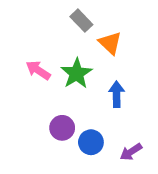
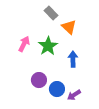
pink arrow: (38, 70) -> (24, 44), turned 84
purple arrow: (131, 152) -> (74, 95), moved

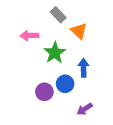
pink arrow: (24, 44) -> (29, 35), moved, turned -119
blue circle: (57, 89) -> (65, 84), moved

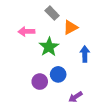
orange triangle: (79, 31) -> (70, 27), turned 49
blue arrow: (83, 68) -> (85, 54), moved

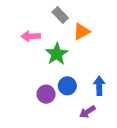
blue arrow: (85, 54) -> (99, 86), moved

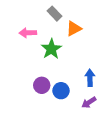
blue circle: (67, 86) -> (61, 91), moved
purple arrow: (87, 112) -> (89, 102), moved

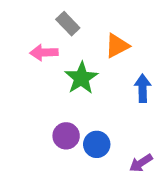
gray rectangle: (55, 14) -> (68, 24), moved
blue arrow: (90, 78) -> (143, 88), moved

